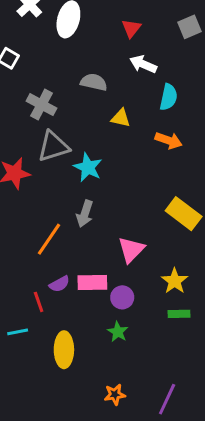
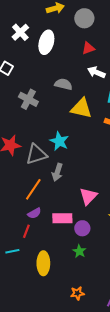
red triangle: (131, 28) -> (88, 48), turned 32
yellow triangle: (121, 118) -> (81, 108), size x1.6
gray triangle: (53, 146) -> (36, 154), moved
purple semicircle: (59, 284) -> (34, 213), moved
red line: (39, 302) -> (26, 231), turned 40

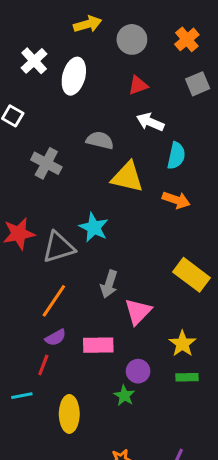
gray arrow: (57, 172) -> (109, 284), moved
purple circle: (82, 228) -> (138, 371), moved

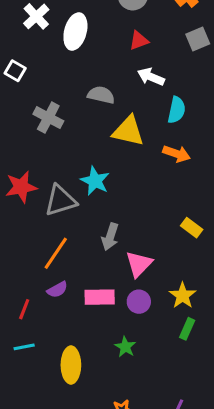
yellow rectangle: (192, 275) -> (192, 228), size x0.6
red line: (43, 365) -> (24, 309), moved
purple circle: (138, 371) -> (139, 302), moved
green rectangle: (187, 377) -> (187, 329), turned -65

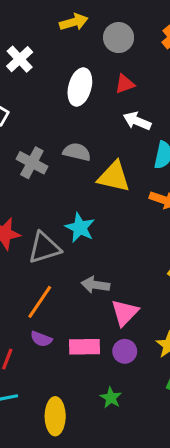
white ellipse: (75, 32) -> (80, 87), moved
gray semicircle: (101, 95) -> (77, 152), moved
gray arrow: (110, 237) -> (95, 285), turned 80
purple semicircle: (57, 290) -> (41, 339), turned 50

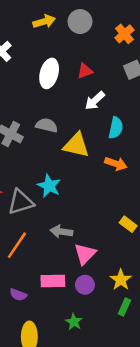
gray circle: (119, 38) -> (80, 22), moved
white arrow: (137, 121) -> (95, 101), turned -65
purple semicircle: (41, 339) -> (18, 295), moved

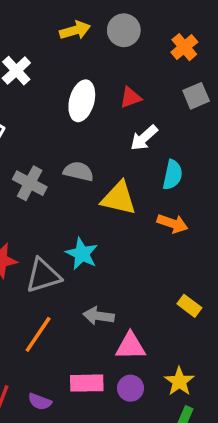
pink triangle: (85, 254) -> (131, 346), turned 45

